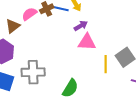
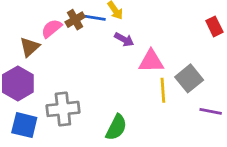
purple arrow: (81, 26) -> (124, 39), turned 64
pink triangle: (87, 42) -> (151, 61), moved

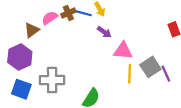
purple line: (211, 111) -> (166, 74), moved, turned 49

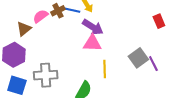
purple arrow: (104, 32) -> (93, 27), size x1.5
pink triangle: (123, 51) -> (92, 43), moved
yellow line: (130, 74) -> (105, 69), moved

